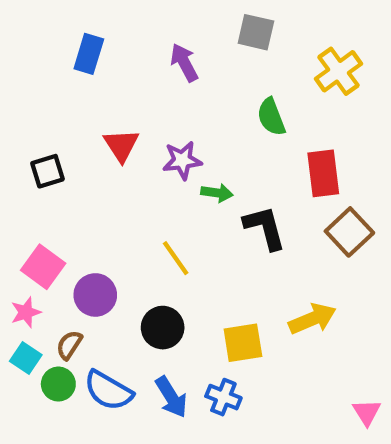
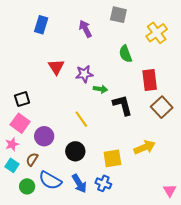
black square: (47, 171) -> (22, 99), moved
green circle: (58, 384) -> (27, 186), moved

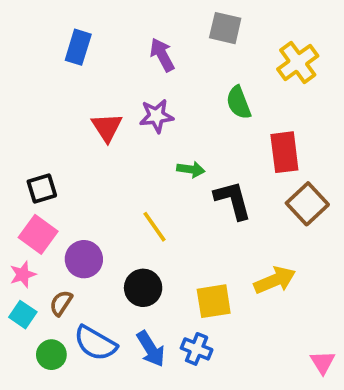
purple star: (84, 74) -> (156, 116), moved

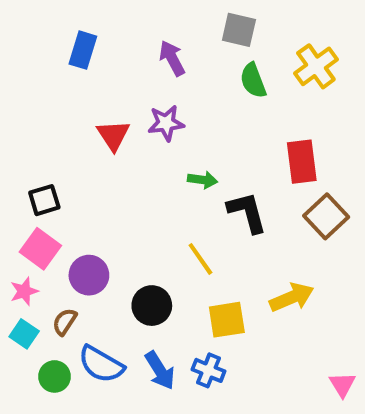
green semicircle: (239, 103) -> (253, 81), moved
yellow line: (155, 227) -> (200, 259), moved

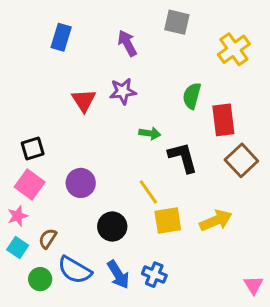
green semicircle: (253, 81) -> (192, 96), moved, turned 36
purple circle: (89, 275) -> (81, 183), moved
yellow square: (227, 320) -> (168, 220), moved

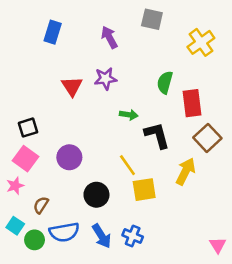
yellow arrow: (216, 220) -> (185, 171), moved, turned -40
cyan square: (18, 248) -> (15, 226), moved
blue semicircle: (75, 270) -> (64, 232), turned -40

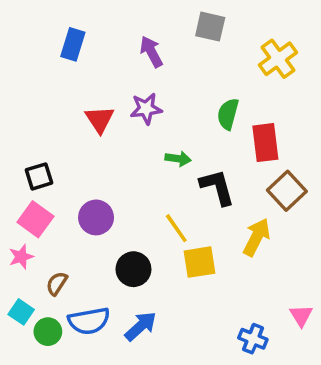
blue arrow: (102, 236) -> (141, 326), turned -100
blue cross: (133, 236) -> (253, 339), moved
pink triangle: (218, 245) -> (301, 316), moved

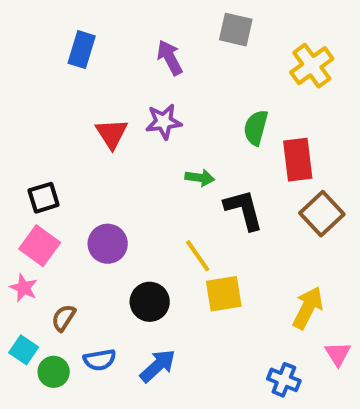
yellow arrow: (257, 237) -> (308, 308), moved
pink star: (21, 257) -> (24, 288), turned -30
blue semicircle: (89, 321) -> (100, 360), size x0.7

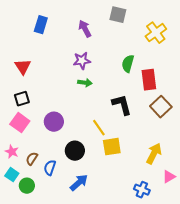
red triangle: (112, 134) -> (23, 67), moved
green arrow: (200, 178) -> (85, 83), moved
pink star: (24, 288) -> (12, 152), moved
pink triangle: (338, 354) -> (169, 177), turned 32
blue semicircle: (100, 360) -> (50, 168), moved, turned 119

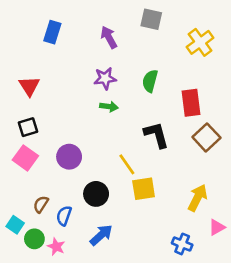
green semicircle: (128, 64) -> (150, 81), moved
pink star: (12, 152) -> (56, 247), moved

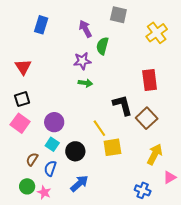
green semicircle: (150, 81) -> (102, 46), moved
brown square: (206, 137) -> (147, 118), moved
cyan square: (15, 225) -> (52, 144), moved

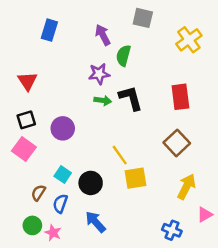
black L-shape: (122, 105) -> (131, 98), moved
purple circle: (54, 122) -> (63, 128), moved
blue arrow: (79, 183) -> (95, 222), turned -90

